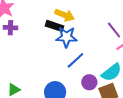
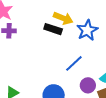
blue star: (66, 37) -> (87, 30), moved, turned -30

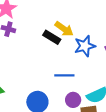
blue line: (74, 63) -> (64, 75), turned 30

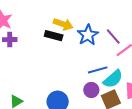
blue line: (64, 75) -> (98, 70), moved

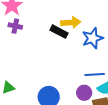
yellow arrow: (63, 24) -> (71, 22), turned -36

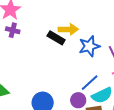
blue line: (95, 75) -> (90, 83), turned -42

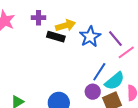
purple cross: (13, 30) -> (38, 18), moved

